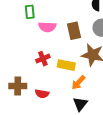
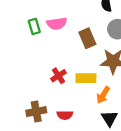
pink semicircle: (47, 27) -> (57, 24), moved

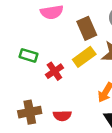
green rectangle: (34, 26) -> (29, 55), moved, turned -56
yellow rectangle: (86, 78) -> (84, 57), moved, turned -36

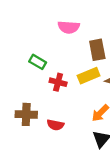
red cross: (54, 71) -> (58, 82), turned 35

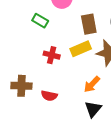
green rectangle: (38, 62) -> (40, 21), moved

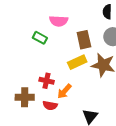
red cross: (52, 55) -> (47, 81), moved
orange arrow: (92, 84) -> (64, 91), moved

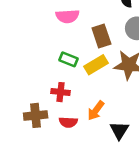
green rectangle: (40, 38) -> (69, 59), moved
orange arrow: (64, 91) -> (96, 111), moved

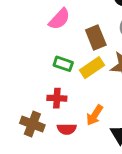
pink semicircle: (67, 16) -> (59, 19), turned -40
brown cross: (36, 115) -> (32, 124), turned 30

